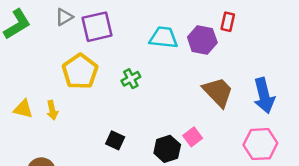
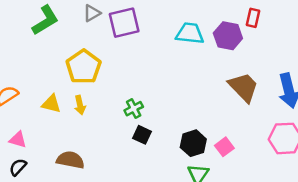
yellow pentagon: (80, 71) -> (84, 67), moved
green cross: (131, 79) -> (134, 109), moved
pink square: (193, 137) -> (224, 147), moved

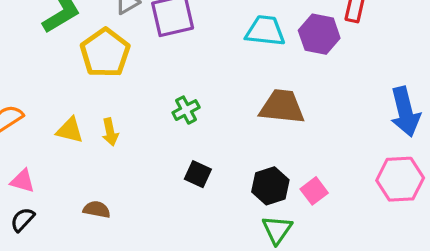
yellow pentagon: (84, 67) -> (105, 53), moved
brown trapezoid: (243, 87) -> (282, 107), moved, turned -40
green cross: (134, 109) -> (186, 110), moved
brown semicircle: (70, 160) -> (97, 209), size x0.7

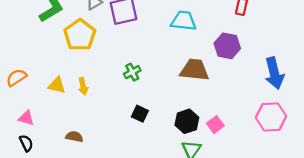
purple hexagon: (319, 34) -> (227, 46), moved
black semicircle: (23, 220) -> (26, 143), turned 112

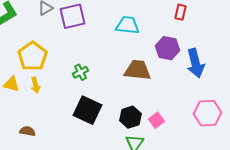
yellow pentagon: (80, 35) -> (32, 56), moved
blue arrow: (274, 73) -> (195, 63), moved
black square: (140, 114) -> (87, 110), size x1.8

